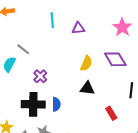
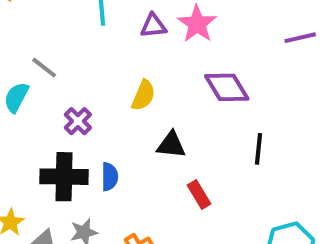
pink star: (122, 27) -> (197, 24), moved
yellow semicircle: (86, 63) -> (143, 95), moved
red rectangle: (111, 113) -> (199, 195), moved

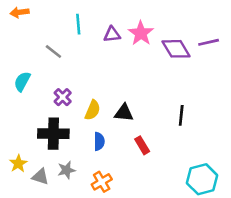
gray line: (44, 68) -> (53, 51), moved
purple diamond: (227, 87) -> (176, 49), moved
yellow semicircle: (143, 95) -> (93, 110), moved
blue semicircle: (110, 177) -> (99, 141), moved

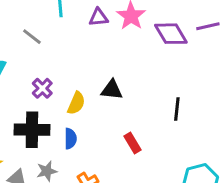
black triangle: (124, 113) -> (112, 90), moved
blue semicircle: (99, 141) -> (70, 139), moved

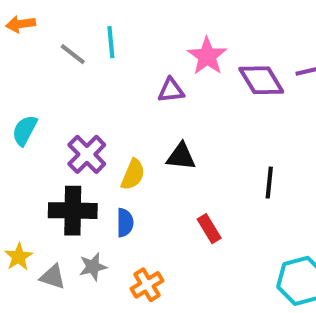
purple triangle: (98, 17) -> (171, 90), moved
gray line: (32, 37) -> (73, 54), moved
purple cross: (42, 88) -> (87, 154), size x1.4

